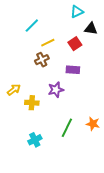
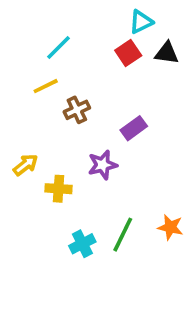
yellow line: (48, 43) -> (46, 86), moved
red square: (75, 44) -> (128, 53), moved
purple rectangle: (73, 70) -> (134, 128), turned -40
cyan cross: (35, 140) -> (82, 244), moved

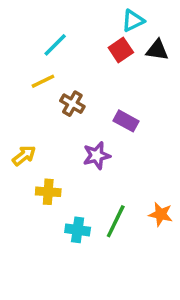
brown cross: (77, 110) -> (72, 104), turned -35
purple rectangle: (134, 128) -> (126, 121), turned 65
yellow cross: (59, 189) -> (48, 192), moved
cyan cross: (82, 244) -> (78, 230), turned 35

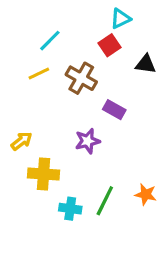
black triangle: (157, 50) -> (146, 64), moved
brown cross: (72, 104) -> (81, 78), moved, size x1.4
yellow cross: (48, 192) -> (44, 174), size x1.4

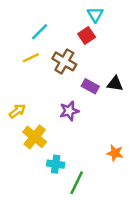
cyan triangle: (120, 19) -> (95, 14), turned -35
black triangle: (146, 64) -> (115, 84), moved
yellow cross: (44, 174) -> (35, 137), turned 35
green line: (105, 201) -> (77, 183), moved

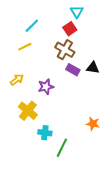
brown cross: (64, 61) -> (65, 50), moved
yellow arrow: (17, 111) -> (17, 80), moved
purple star: (69, 111) -> (46, 87), moved

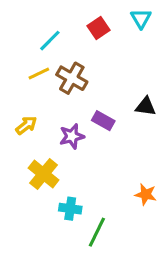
cyan triangle: (77, 12) -> (141, 19), moved
red square: (70, 29) -> (99, 28), moved
brown cross: (65, 50) -> (72, 78), moved
purple rectangle: (73, 70) -> (103, 121), moved

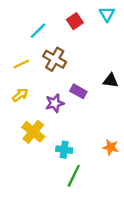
yellow line: (39, 73) -> (21, 64), moved
cyan cross: (70, 209) -> (64, 150), moved

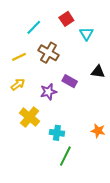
cyan triangle: (107, 14) -> (86, 34), moved

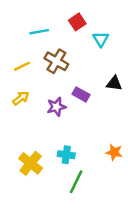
cyan line: (34, 27) -> (39, 32), turned 35
yellow cross: (30, 117) -> (31, 163), moved

